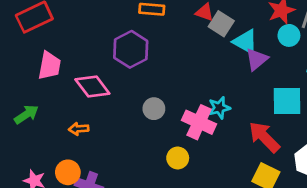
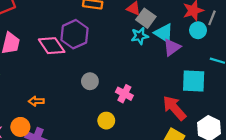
pink diamond: (92, 86) -> (52, 46), moved
cyan star: (219, 108) -> (140, 36), moved
pink cross: (199, 122) -> (124, 94), size x0.7
orange arrow: (79, 129) -> (36, 101), moved

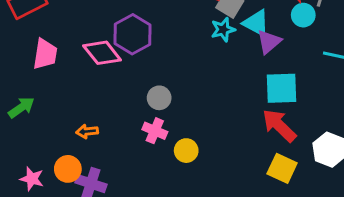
cyan square: (194, 81) -> (282, 88), moved
pink cross: (124, 94) -> (155, 131), moved

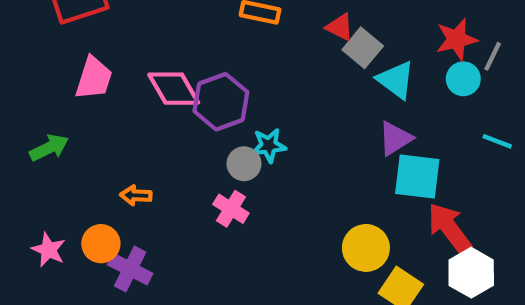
cyan star: (223, 30) -> (269, 145), moved
purple hexagon: (133, 34) -> (221, 102), moved
purple triangle: (269, 42) -> (395, 139), moved
red arrow: (279, 126) -> (449, 228), moved
yellow circle: (186, 151) -> (366, 248), moved, size x1.4

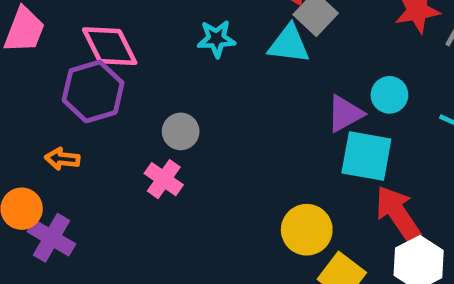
cyan circle: (463, 79) -> (389, 95), moved
cyan triangle: (396, 80) -> (289, 44), moved, turned -33
purple hexagon: (221, 102) -> (93, 91), moved
cyan star: (269, 145) -> (216, 39), moved

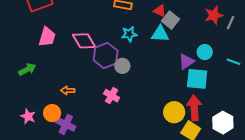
purple hexagon: (93, 91) -> (106, 55), moved
gray circle: (181, 131) -> (122, 66), moved
red arrow: (398, 214) -> (194, 108), moved, turned 35

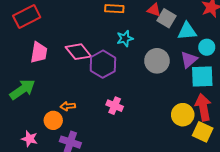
cyan triangle: (160, 34) -> (187, 31), moved
gray circle: (122, 66) -> (157, 61), moved, size x1.5
green arrow: (27, 69) -> (22, 89), size x1.4
orange circle: (52, 113) -> (53, 120), moved

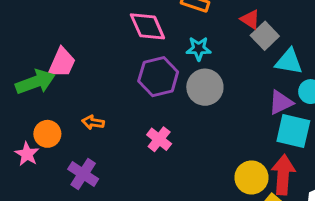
pink diamond: (78, 52) -> (147, 26), moved
pink trapezoid: (39, 53) -> (62, 63), moved
gray circle: (157, 61) -> (205, 87), moved
orange circle: (53, 120) -> (47, 134), moved

